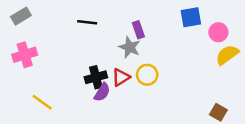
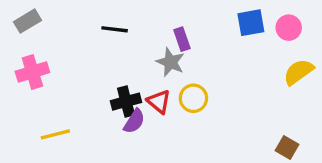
pink circle: (218, 32) -> (289, 28), moved
red triangle: (121, 77) -> (159, 102), turned -48
yellow line: (42, 102) -> (55, 134), turned -50

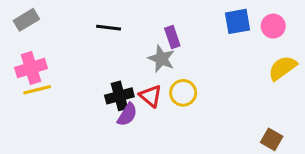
yellow line: (55, 134) -> (37, 90), moved

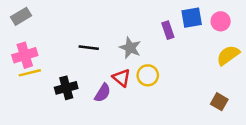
black line: (109, 28) -> (89, 48), moved
purple rectangle: (172, 37) -> (168, 30), moved
black cross: (119, 96) -> (66, 88), moved
brown square: (272, 139) -> (219, 102), moved

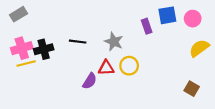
red triangle: (121, 78) -> (106, 68), turned -42
black cross: (66, 88) -> (44, 49), moved

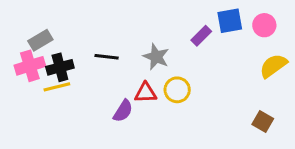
gray rectangle: (18, 14) -> (40, 40), moved
purple rectangle: (147, 26) -> (201, 36), turned 64
yellow line: (26, 63) -> (57, 87), moved

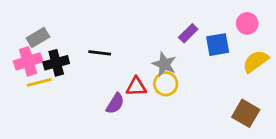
blue square: (230, 21) -> (218, 45), moved
gray star: (156, 57) -> (164, 64), moved
yellow line: (57, 87) -> (39, 82), moved
brown square: (263, 121) -> (246, 113), size x1.4

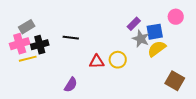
yellow semicircle: (256, 61) -> (157, 49), moved
gray star: (164, 64) -> (141, 39), moved
purple semicircle: (115, 103) -> (71, 85), moved

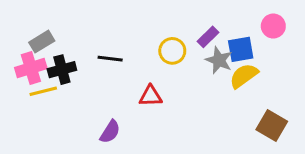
yellow circle: (118, 60) -> (172, 51), moved

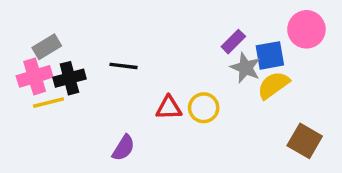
pink circle: (273, 26) -> (306, 29), size x1.4
yellow circle: (172, 51) -> (204, 108), moved

